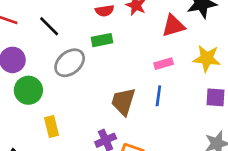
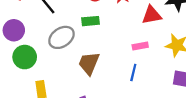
brown trapezoid: (123, 102) -> (89, 63), moved

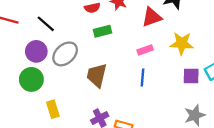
green rectangle: (91, 21) -> (103, 31), moved
purple circle: (14, 30) -> (36, 51), moved

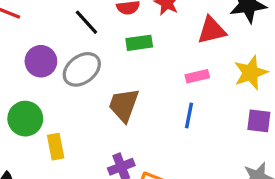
black line: (46, 24) -> (86, 22), moved
yellow star: (182, 43) -> (251, 73), turned -30
green circle: (31, 79) -> (25, 119), moved

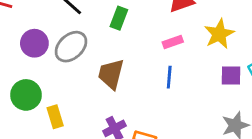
green rectangle: (139, 43) -> (119, 18), turned -55

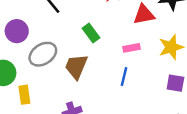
green rectangle: (119, 18) -> (91, 33), moved, turned -66
gray ellipse: (71, 47) -> (43, 54), moved

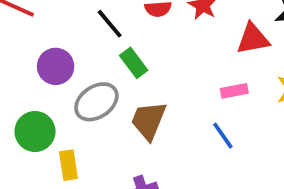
green rectangle: (91, 33) -> (134, 63), moved
blue line: (124, 77) -> (223, 136), turned -48

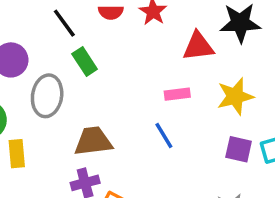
gray ellipse: (96, 102) -> (47, 96), turned -51
brown trapezoid: (149, 121) -> (93, 141), moved, turned 57

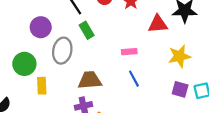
pink rectangle: (177, 94) -> (129, 52), moved

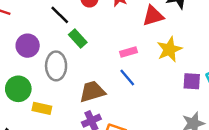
yellow star: (179, 56) -> (169, 49), moved
blue line: (134, 79) -> (127, 77), moved
yellow rectangle: (42, 86) -> (42, 108), turned -63

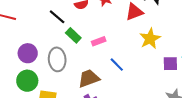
purple circle: (28, 46) -> (28, 53), moved
pink rectangle: (129, 52) -> (99, 41), moved

